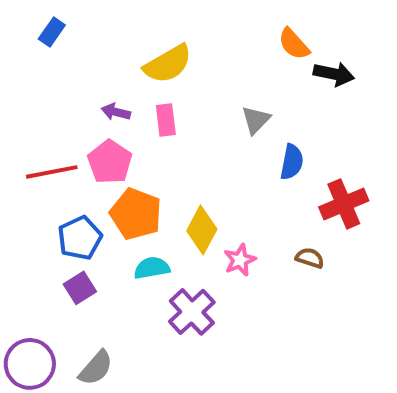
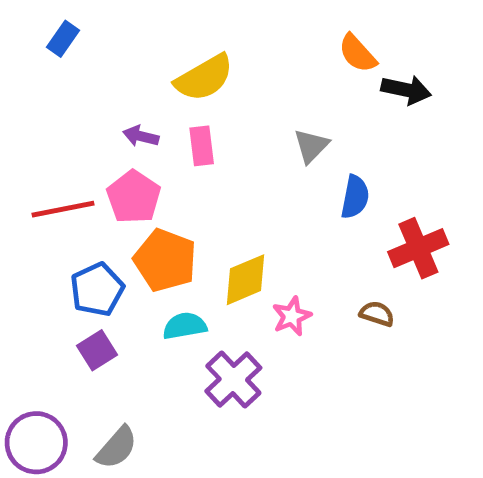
yellow diamond: (202, 230) -> (246, 280), turned 39

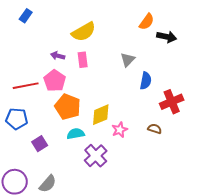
orange semicircle: (357, 53) -> (147, 22), turned -102
blue pentagon: (97, 289) -> (17, 119), moved, turned 30

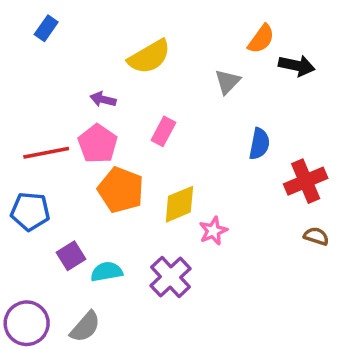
pink rectangle: (83, 60) -> (163, 131), moved, turned 35
gray triangle: (128, 60) -> (227, 82), moved
brown semicircle: (155, 129) -> (316, 236), moved
cyan semicircle: (76, 134) -> (107, 272), moved

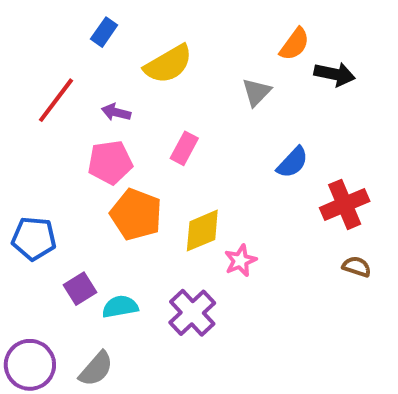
blue rectangle: (46, 28) -> (104, 32), moved
pink pentagon: (98, 144) -> (110, 162), turned 30
blue semicircle: (259, 144) -> (293, 162), turned 32
red line: (46, 153) -> (56, 100), moved, turned -42

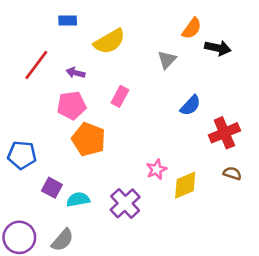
blue rectangle: (104, 32) -> (68, 21), turned 54
yellow diamond: (202, 231) -> (185, 185), moved
purple square: (80, 289) -> (52, 188), turned -30

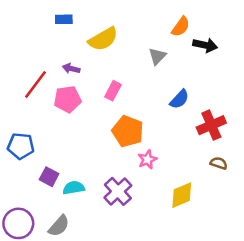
red line: (36, 65) -> (36, 85), moved
orange pentagon: (89, 139) -> (128, 131), moved
yellow diamond: (185, 185) -> (182, 195), moved

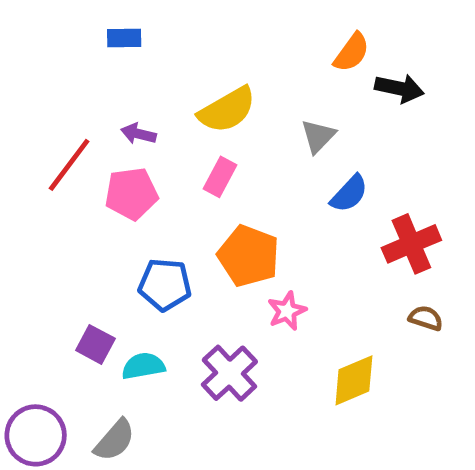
yellow semicircle: (103, 39) -> (227, 110), moved
gray triangle: (157, 56) -> (318, 136), moved
blue pentagon: (21, 146) -> (165, 285), moved

